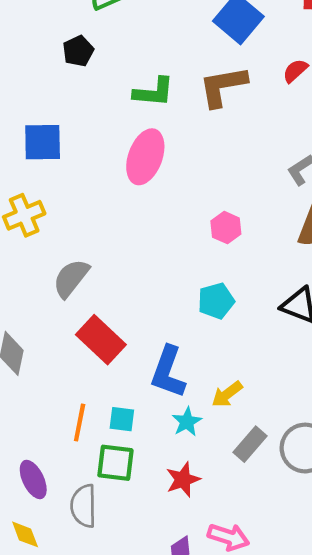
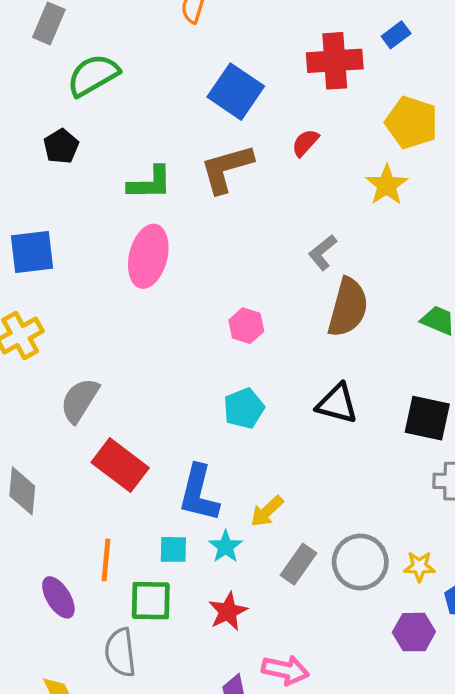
cyan square: (122, 419) -> (173, 549), moved
purple ellipse: (33, 480) -> (58, 597), moved

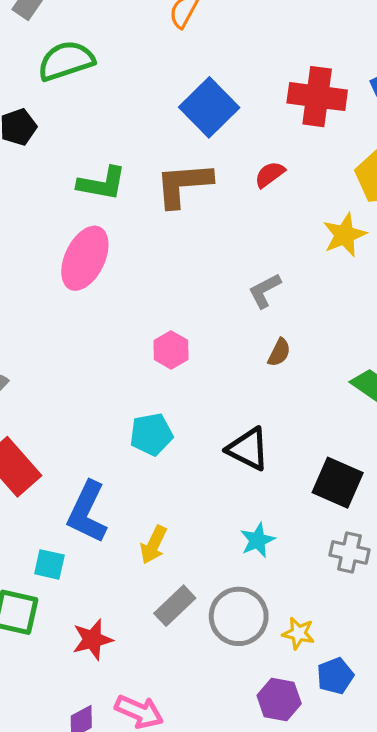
brown semicircle: (348, 307) -> (279, 352), size x0.5
yellow arrow: (267, 511) -> (153, 545), turned -33
cyan star: (226, 547) -> (257, 540), moved

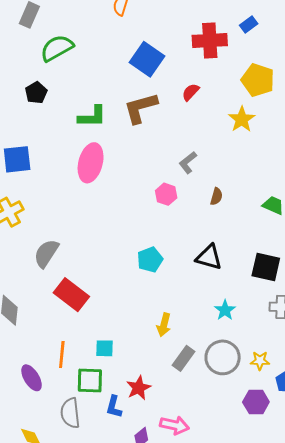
gray L-shape: (265, 291) -> (188, 163), moved
pink hexagon: (171, 350) -> (166, 194), moved
blue L-shape: (87, 512) -> (114, 407), moved, size x0.6

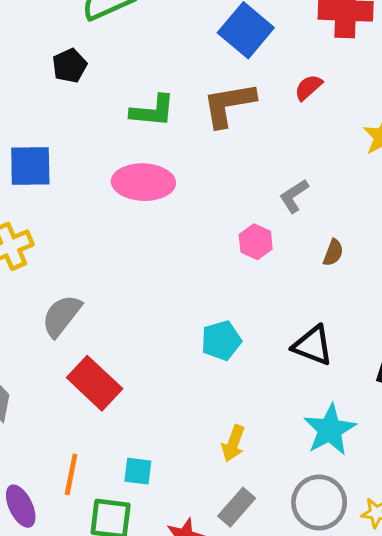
pink ellipse: (91, 163) -> (143, 182), turned 72
cyan star: (225, 310) -> (330, 430), size x1.6
gray rectangle: (183, 358) -> (237, 507), moved

